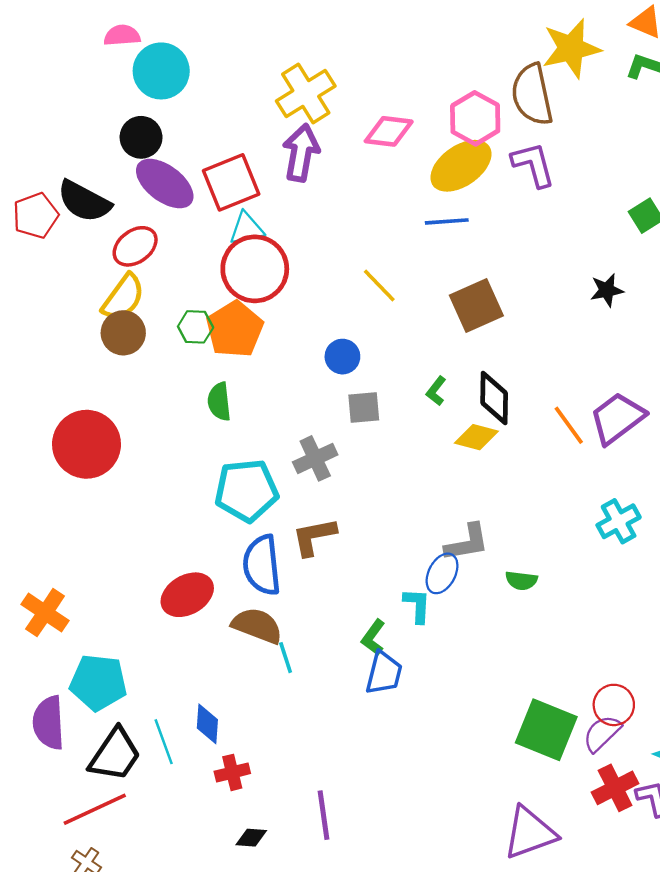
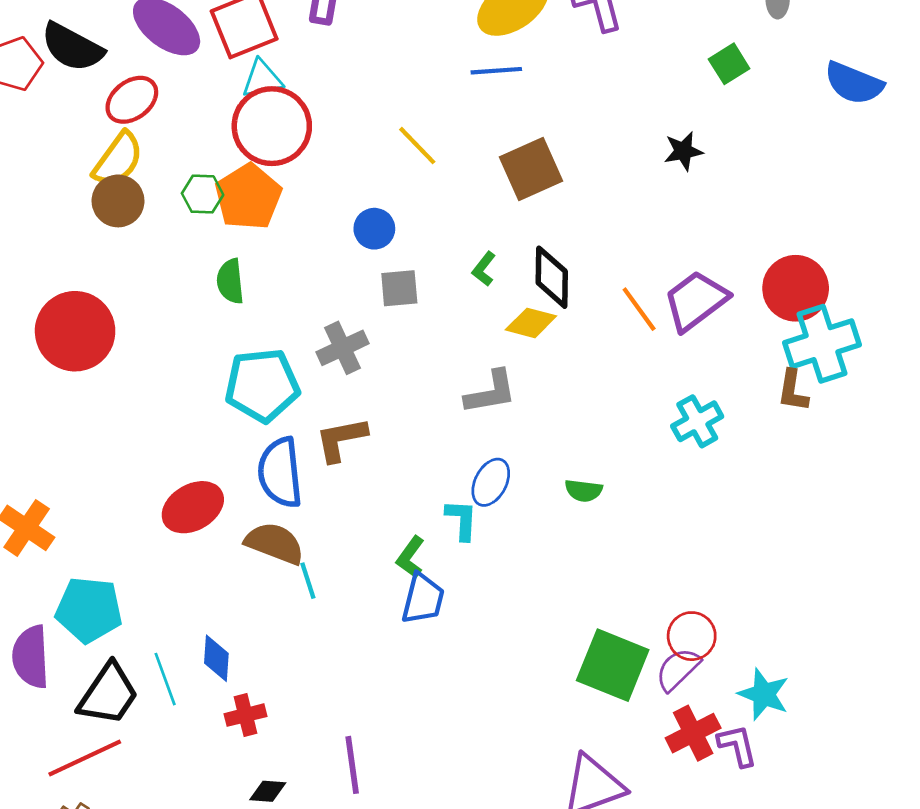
gray L-shape: (467, 543) -> (491, 392), moved

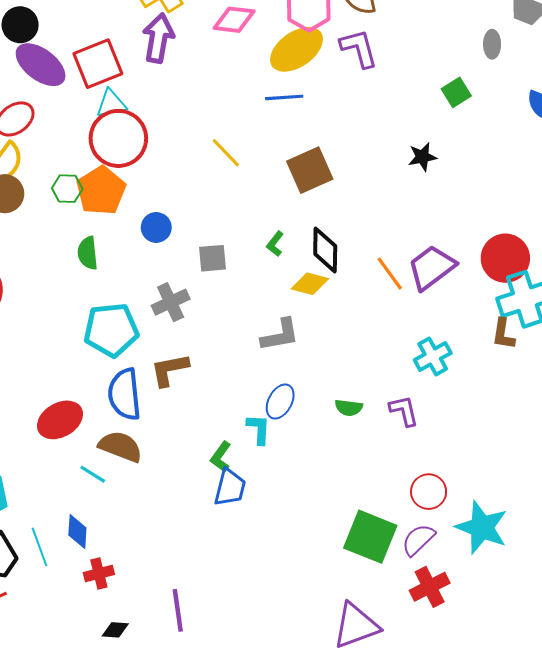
blue circle: (374, 229) -> (156, 227), moved
cyan line: (308, 581) -> (93, 474), moved, turned -40
red circle: (692, 636) -> (429, 492), moved
cyan star: (764, 694) -> (482, 527), moved, size x1.4
purple L-shape: (737, 746) -> (404, 411), moved

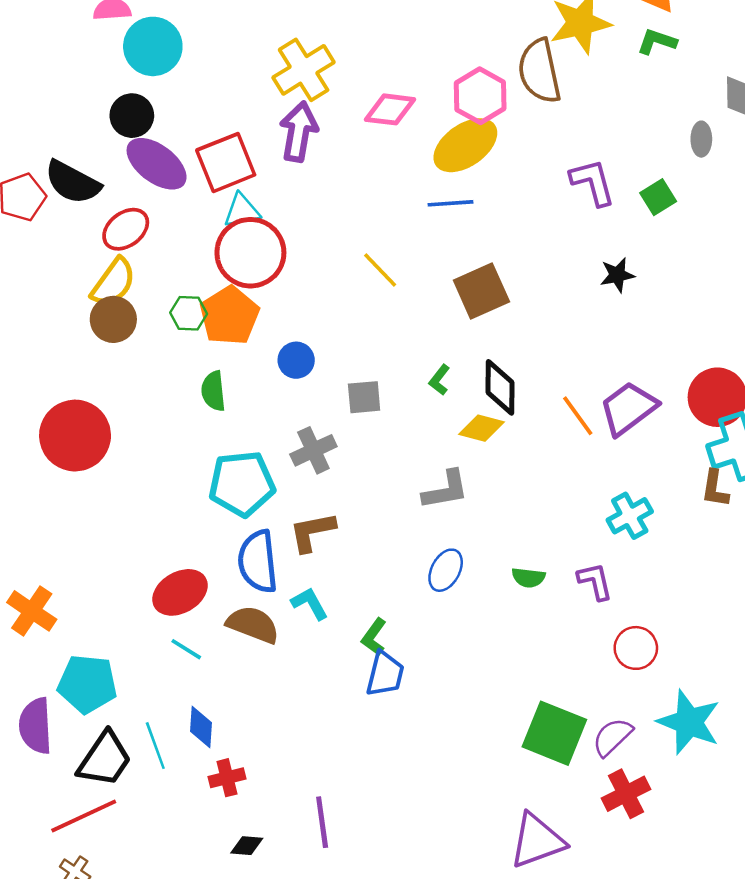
purple L-shape: (359, 48) -> (593, 182), moved
cyan L-shape: (259, 429) -> (310, 604), moved, turned -32
cyan line: (93, 474) -> (186, 649), moved
red circle: (429, 492) -> (636, 648), moved

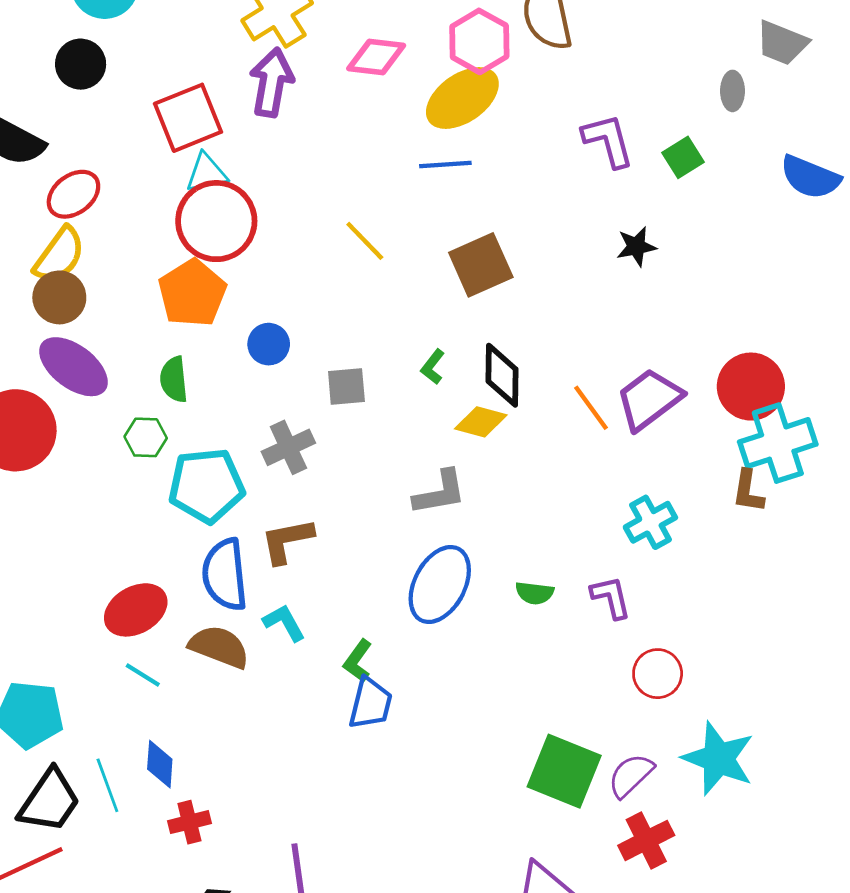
purple ellipse: (157, 164) -> (73, 367), moved
green hexagon: (189, 313) -> (146, 437), moved
blue ellipse: (446, 570) -> (440, 584), size x1.6

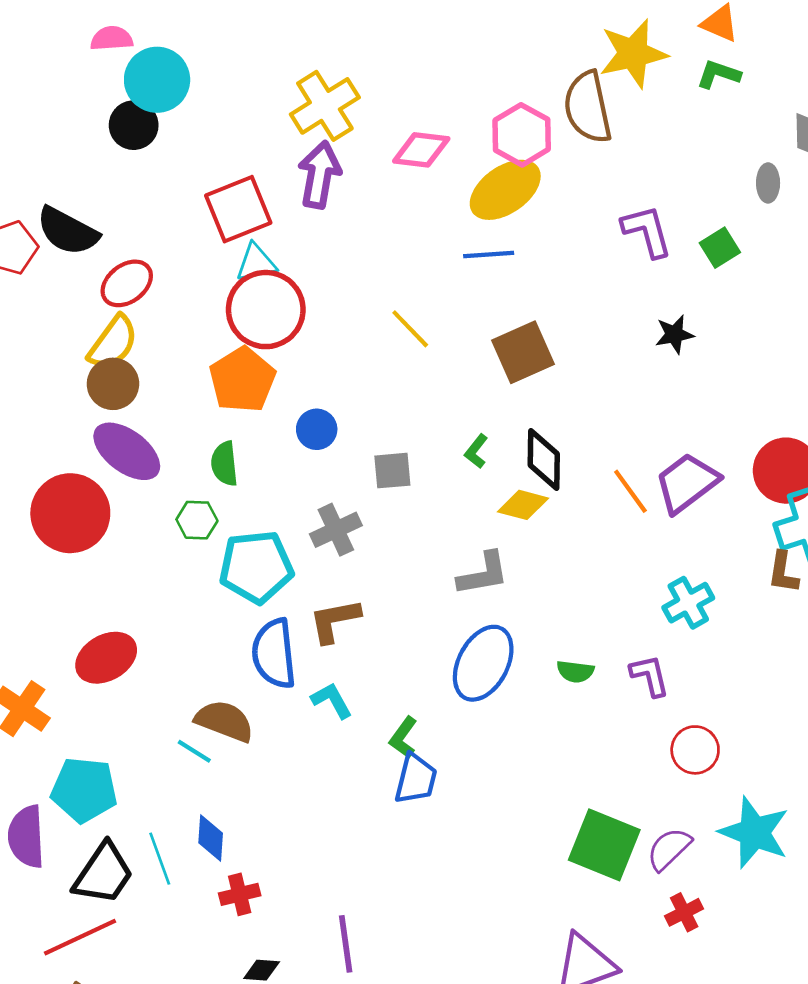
black circle: (81, 64) -> (134, 125), moved
red ellipse: (136, 610) -> (106, 658), moved
brown semicircle: (219, 647) -> (224, 721), moved
red cross: (646, 840) -> (684, 912), size x0.7

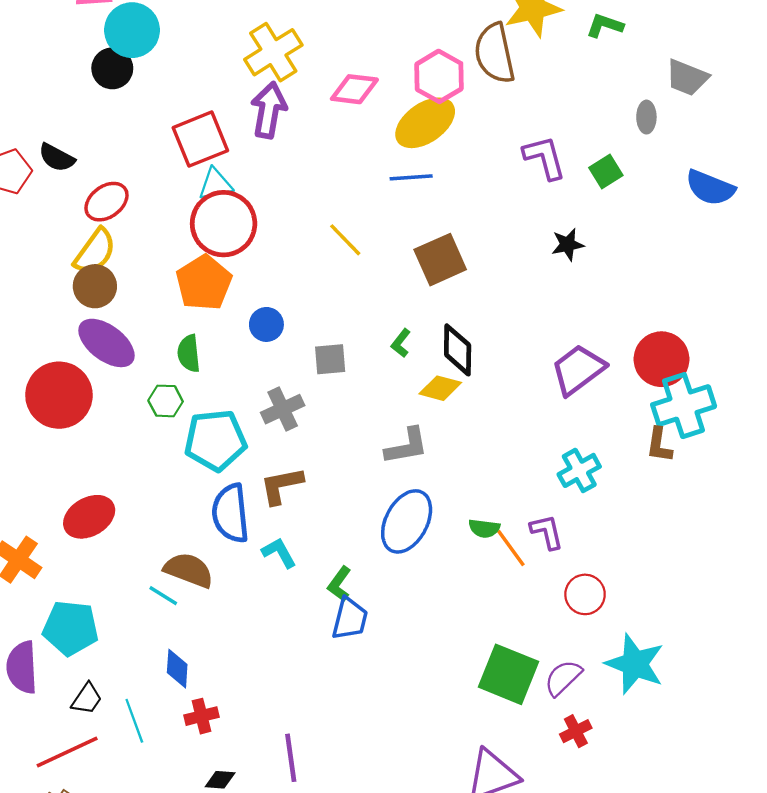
black semicircle: (68, 231) -> (57, 158), size x0.7
orange line: (630, 491) -> (511, 548), moved
cyan line: (160, 859) -> (134, 721), moved
black trapezoid: (103, 874) -> (87, 699), size x0.6

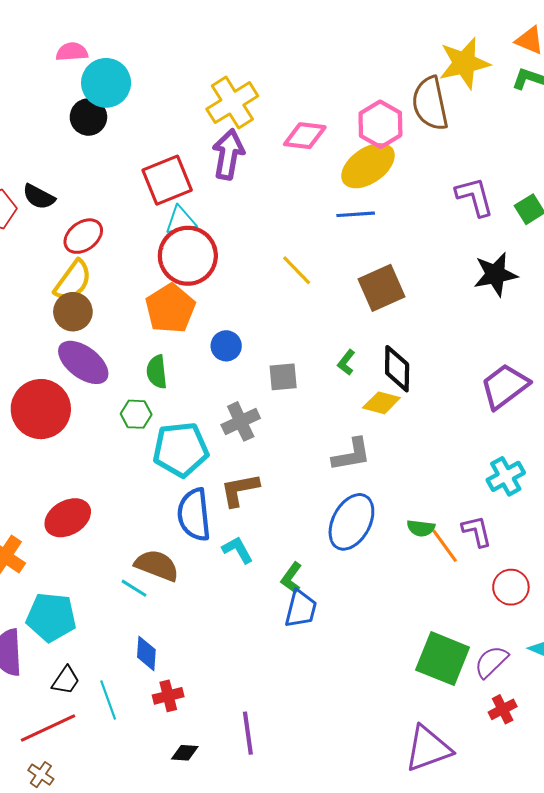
black star: (568, 244) -> (495, 274), size x1.5

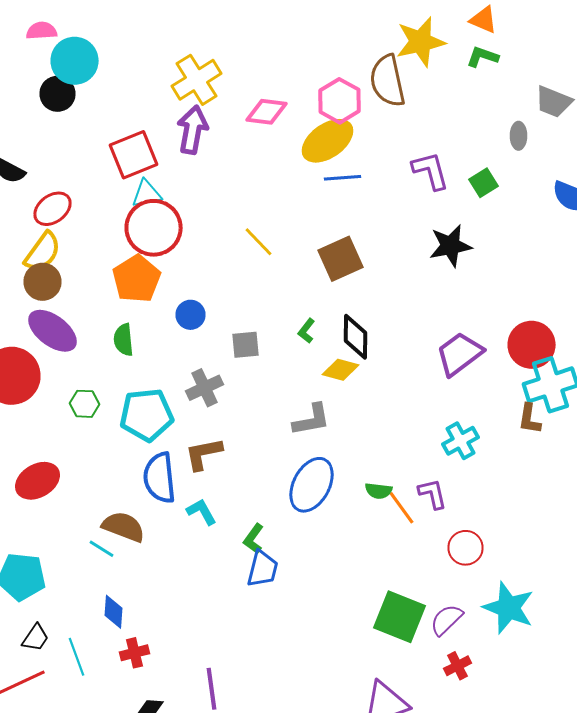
blue line: (356, 214) -> (342, 178), moved
green hexagon: (136, 414) -> (84, 404), moved

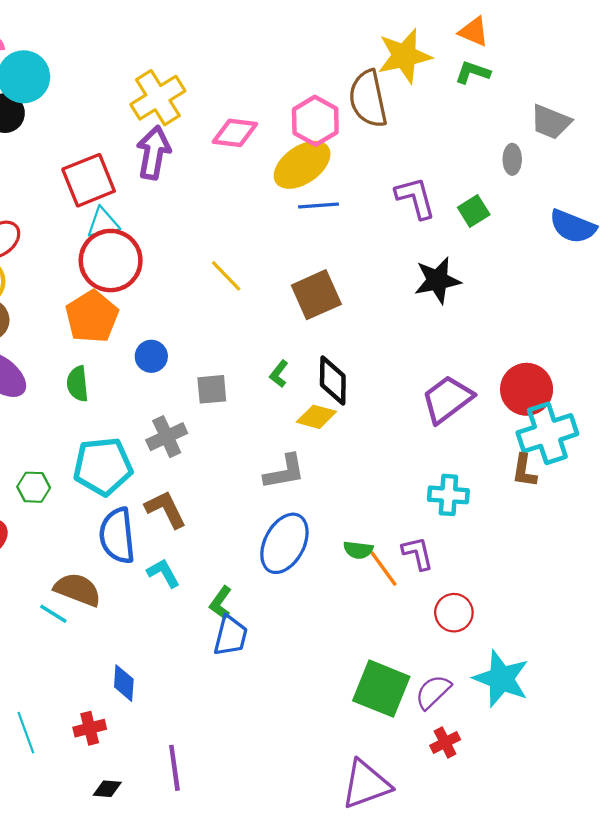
green hexagon: (84, 404) -> (34, 487), moved
cyan cross: (460, 441) -> (448, 495), turned 33
brown L-shape: (204, 454) -> (166, 509), turned 75
blue diamond: (114, 612) -> (124, 683), moved

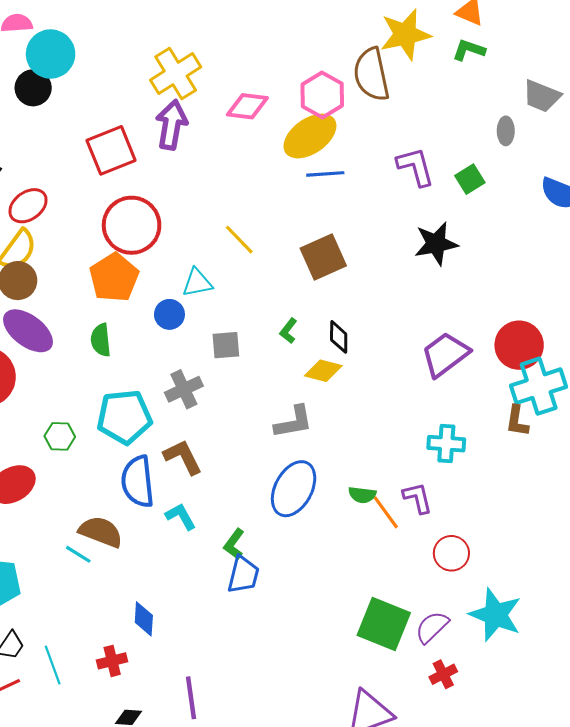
cyan triangle: (103, 223) -> (197, 283), moved
black diamond: (333, 380) -> (339, 337), size x0.7

